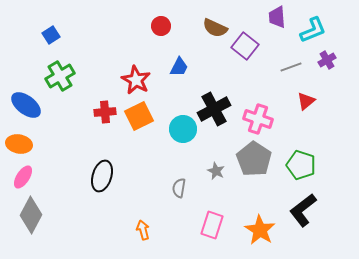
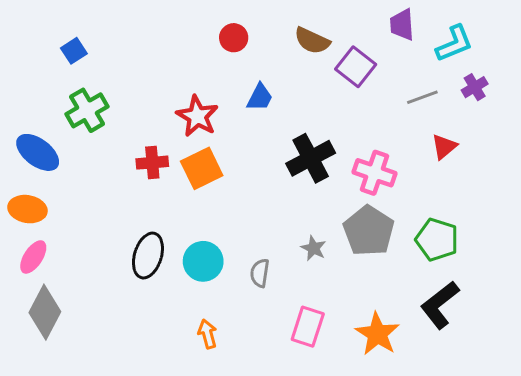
cyan circle: (183, 129) -> (203, 261), moved

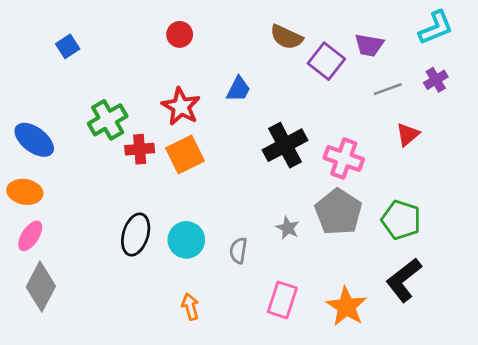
purple trapezoid: (402, 25) -> (369, 45), moved, turned -76
red circle: (234, 38) -> (180, 34), moved
cyan L-shape: (454, 44) -> (436, 28), moved
green cross: (87, 110) -> (108, 120), moved

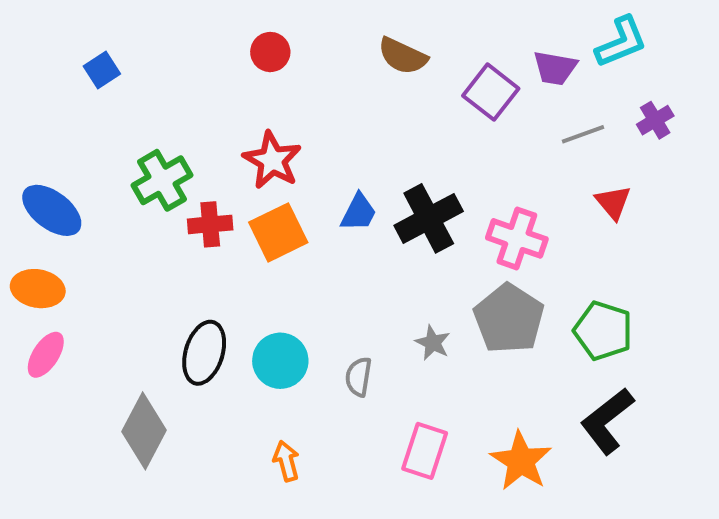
cyan L-shape: (436, 28) -> (621, 42), moved
brown semicircle: (286, 37) -> (403, 56), moved
blue trapezoid: (238, 89) -> (358, 212), moved
red triangle: (408, 134) -> (613, 202), turned -30
gray diamond: (41, 287) -> (144, 431), moved

